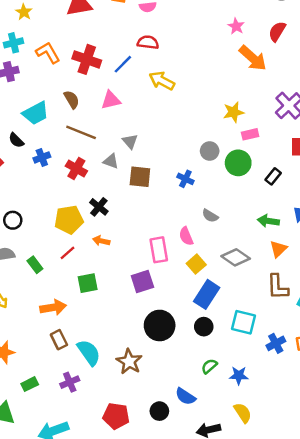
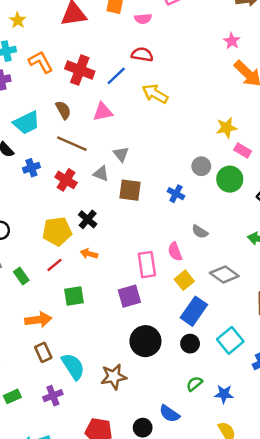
pink rectangle: (250, 134) -> (243, 151), turned 42
cyan square: (243, 322) -> (230, 340), turned 35
brown star: (129, 362) -> (114, 377), turned 30

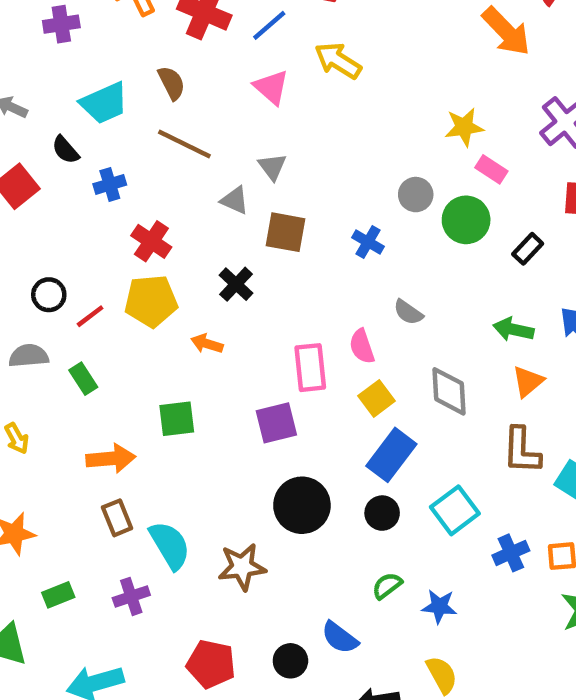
pink triangle: (103, 112) -> (271, 87), moved, turned 50
red cross: (66, 180) -> (151, 241), moved
black cross: (88, 219) -> (236, 284), moved
red line: (55, 265) -> (90, 316), moved
gray diamond: (224, 275) -> (449, 391), turned 48

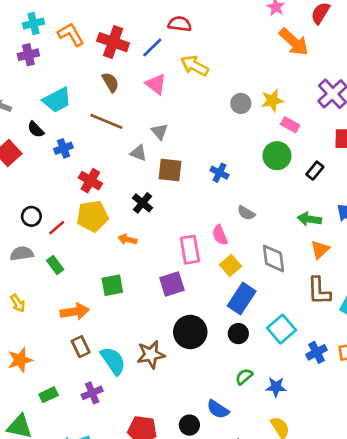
brown semicircle: (171, 83) -> (110, 82), moved
gray circle: (416, 195) -> (241, 103), moved
brown star: (242, 567) -> (151, 355), moved

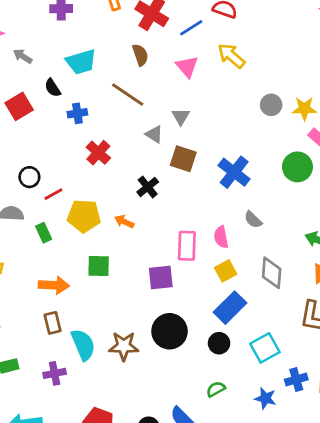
blue cross: (219, 173) -> (234, 172), size x1.6
yellow pentagon: (92, 216) -> (84, 216), moved
blue star: (276, 387) -> (265, 398), moved

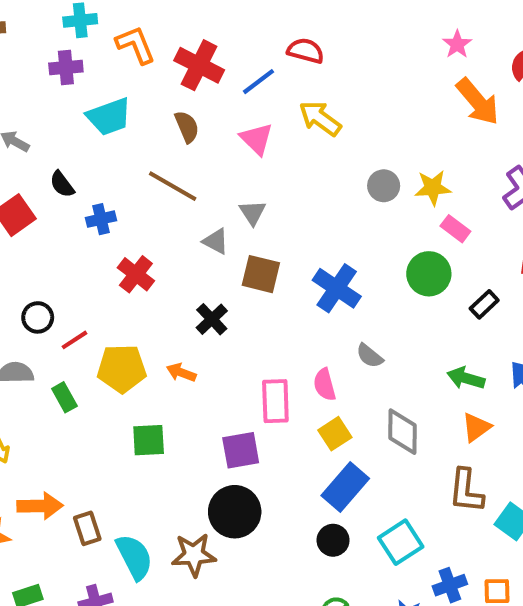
cyan trapezoid: (81, 62) -> (109, 117), moved
orange arrow: (54, 285) -> (40, 506), moved
black circle: (170, 331) -> (235, 512), moved

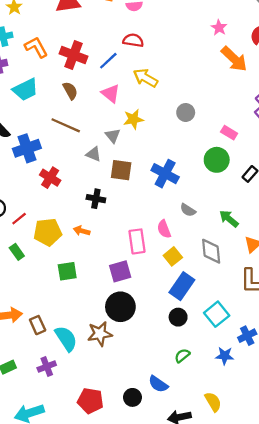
yellow star: (433, 188) -> (133, 119), moved
blue cross: (101, 219) -> (27, 148), size x1.6
black cross: (212, 319) -> (96, 199), turned -30
green arrow: (466, 378) -> (229, 219), moved, turned 30

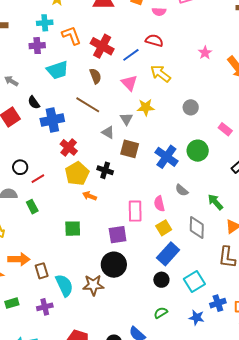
pink star: (219, 28) -> (205, 53), moved
green circle: (217, 160) -> (198, 151), moved
yellow pentagon: (48, 232) -> (77, 174), moved, turned -30

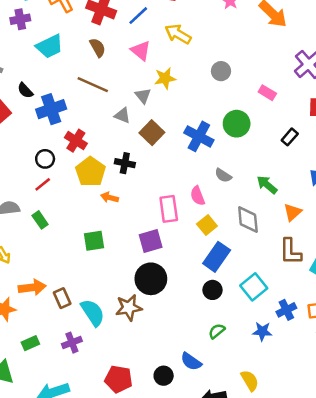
brown square: (130, 149) -> (152, 133), turned 36
black circle: (20, 167) -> (45, 159), moved

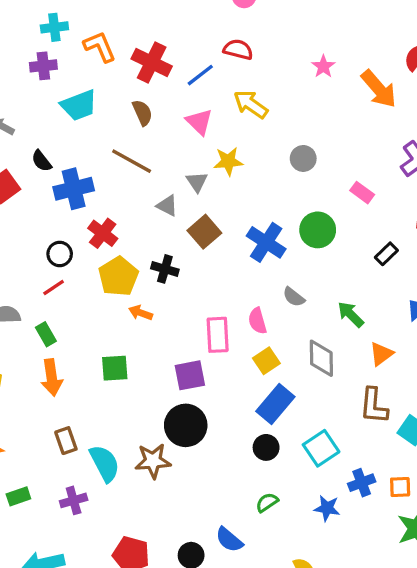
orange arrow: (32, 287) -> (52, 377), moved, turned 84

